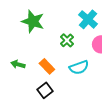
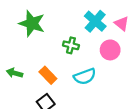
green cross: (67, 40) -> (71, 45), turned -32

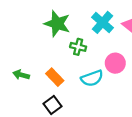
green star: (32, 23) -> (57, 24), moved
pink circle: (110, 50) -> (115, 63), moved

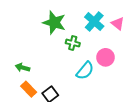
orange rectangle: (55, 77) -> (29, 89), moved
cyan semicircle: (92, 78) -> (85, 71), turned -30

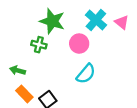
green cross: (73, 43) -> (39, 45), moved
pink circle: (105, 57) -> (79, 44), moved

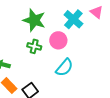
pink triangle: (122, 22) -> (97, 12), moved
green cross: (39, 45) -> (34, 46), moved

